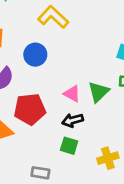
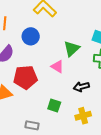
green triangle: (99, 92) -> (72, 49), moved
black arrow: (73, 120) -> (81, 87), moved

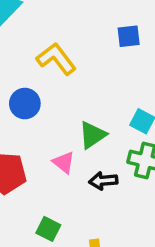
black arrow: (81, 87) -> (103, 181), moved

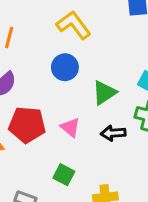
blue circle: (25, 104) -> (65, 67), moved
pink triangle: (64, 162) -> (70, 127), moved

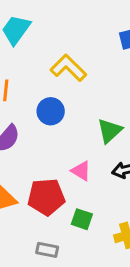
blue circle: (65, 67) -> (51, 111), moved
red pentagon: (27, 125) -> (46, 197), moved

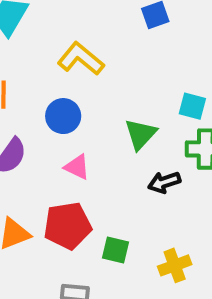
pink triangle: (81, 171) -> (77, 167), moved

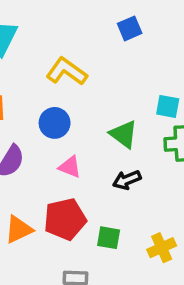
green triangle: (141, 134) -> (124, 134), turned -32
black arrow: (164, 182) -> (127, 180), moved

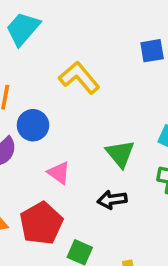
blue circle: (55, 123) -> (33, 125), moved
red pentagon: (65, 219) -> (41, 223), turned -30

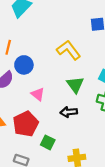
yellow L-shape: (79, 78) -> (69, 50), moved

